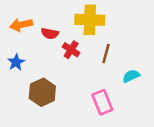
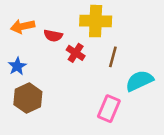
cyan semicircle: (131, 76) -> (139, 81), size x1.5
brown hexagon: (42, 92) -> (28, 98), moved
pink rectangle: (102, 102) -> (109, 109), turned 45

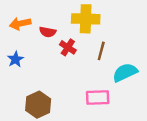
brown hexagon: (28, 98) -> (38, 105), moved
pink rectangle: (109, 109) -> (98, 97), turned 65

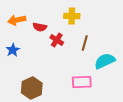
yellow cross: (86, 19) -> (72, 16), size x0.7

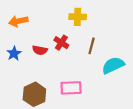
red semicircle: (40, 27) -> (40, 50), moved
pink rectangle: (82, 82) -> (71, 88), moved

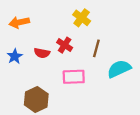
yellow cross: (78, 17) -> (82, 18), turned 35
pink rectangle: (71, 88) -> (74, 77), moved

